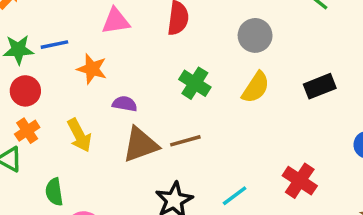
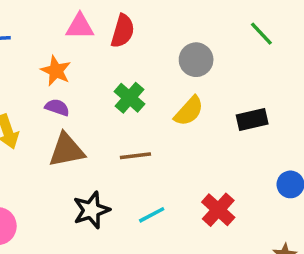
pink triangle: (116, 21) -> (80, 26), moved
orange star: (92, 69) -> (56, 71), moved
brown line: (185, 141) -> (135, 156), moved

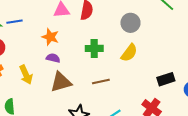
green cross: (129, 98) -> (94, 48), turned -36
black rectangle: (252, 120) -> (166, 79), moved

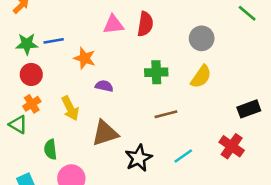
orange star: (50, 37) -> (85, 58), moved
brown triangle: (61, 82) -> (105, 133), moved

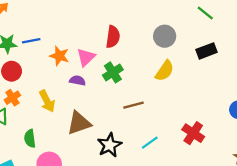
red semicircle: (145, 24) -> (113, 37), moved
pink triangle: (113, 25) -> (86, 57), moved, turned -36
green cross: (156, 72) -> (113, 72), moved, turned -30
black rectangle: (249, 109) -> (207, 51), moved

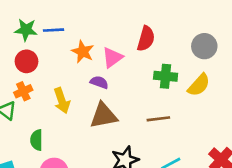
green cross: (113, 72) -> (166, 76), moved, turned 30
brown triangle: (79, 123) -> (104, 116), moved

